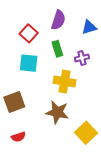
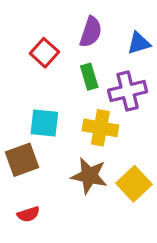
purple cross: (82, 58) -> (128, 91), size x1.6
cyan square: (29, 63) -> (44, 123), moved
yellow square: (86, 133) -> (134, 184), moved

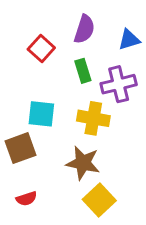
yellow square: (134, 184) -> (99, 200), moved

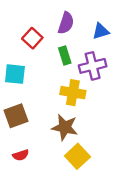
cyan square: (41, 114) -> (15, 74), moved

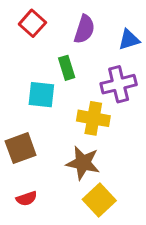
red square: (32, 38) -> (32, 23), moved
green rectangle: (65, 55) -> (67, 68), moved
cyan square: (15, 74) -> (41, 95), moved

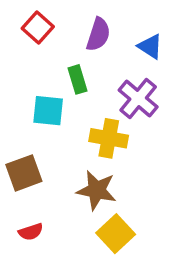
blue triangle: (129, 40) -> (150, 47), turned 50
purple cross: (119, 84) -> (138, 98), turned -36

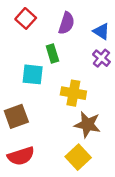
purple cross: (138, 98) -> (101, 58), moved, size x0.7
brown star: (97, 190) -> (87, 125), moved
red semicircle: (31, 232) -> (21, 156), size x1.6

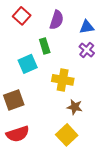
blue triangle: (101, 31) -> (87, 27), turned -42
cyan square: (33, 74) -> (28, 64), turned -30
brown star: (87, 125) -> (75, 107), size x0.7

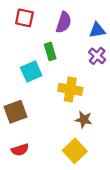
red square: (22, 16) -> (24, 18), turned -30
red semicircle: (18, 134) -> (20, 150), size x0.7

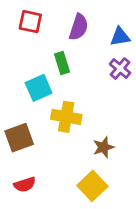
yellow cross: (70, 89) -> (66, 117), moved
brown star: (84, 120) -> (103, 147), turned -30

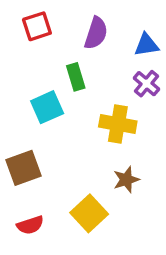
red square: (30, 22) -> (37, 26), turned -30
yellow cross: (66, 117) -> (118, 124), moved
yellow square: (92, 186) -> (89, 213), moved

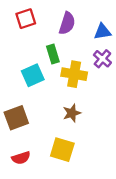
yellow cross: (118, 124) -> (74, 74), moved
brown star: (126, 180) -> (72, 113), moved
yellow square: (89, 213) -> (62, 150), turned -30

